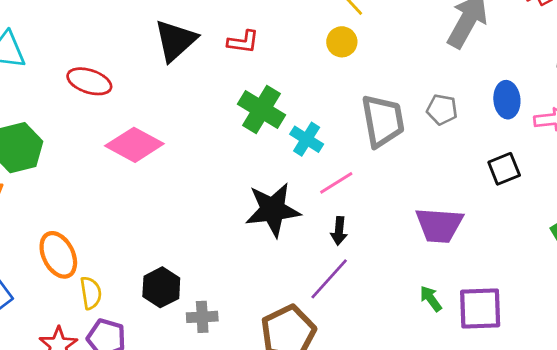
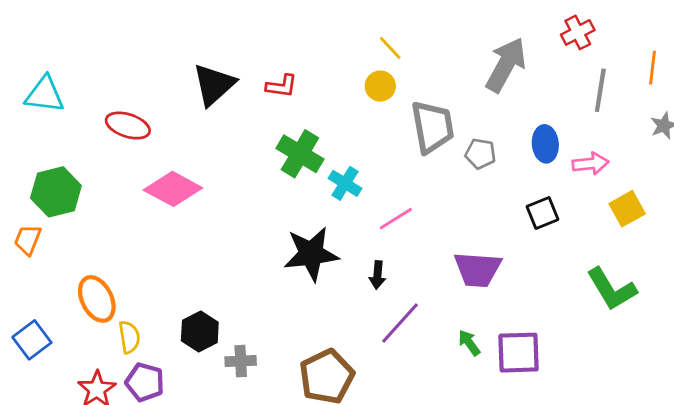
gray trapezoid: (383, 121) -> (432, 127), moved
pink line: (336, 183) -> (396, 219), moved
purple line: (329, 279) -> (400, 323), moved

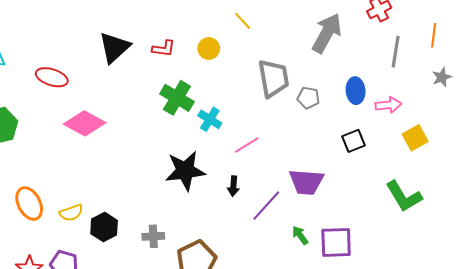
yellow circle: (380, 86) -> (209, 49), moved
purple line: (400, 323) -> (266, 206), moved
yellow semicircle: (129, 337) -> (71, 213), moved, turned 80
gray cross: (241, 361) -> (153, 236), moved

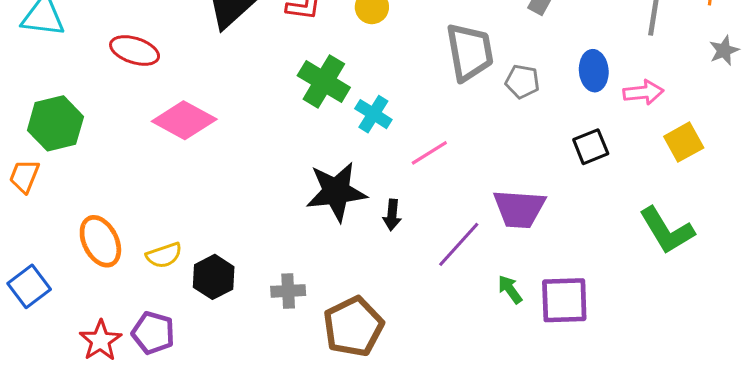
black arrow: (233, 186) -> (392, 215), moved

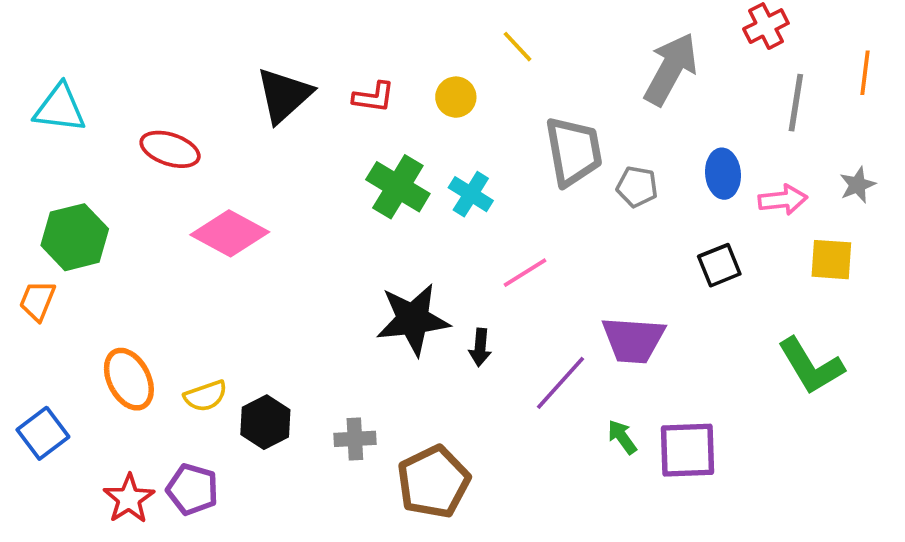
gray star: (724, 50) -> (858, 185), moved
cyan cross: (373, 114) -> (471, 194), moved
yellow square: (684, 142) -> (831, 260), turned 33

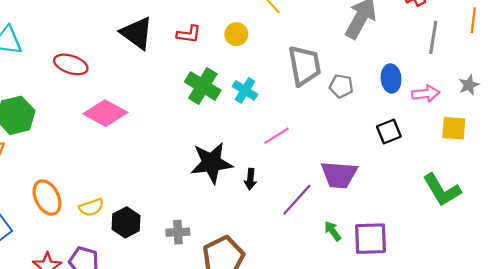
black triangle: (284, 95) -> (137, 33), turned -42

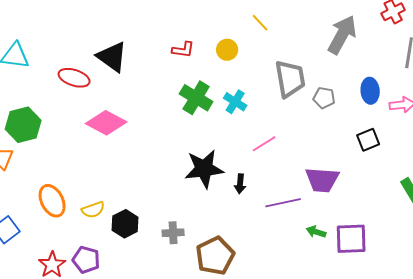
black triangle: (137, 33) -> (112, 57), moved
purple line: (297, 200) -> (283, 203), turned 36
green arrow: (333, 231) -> (316, 232), turned -36

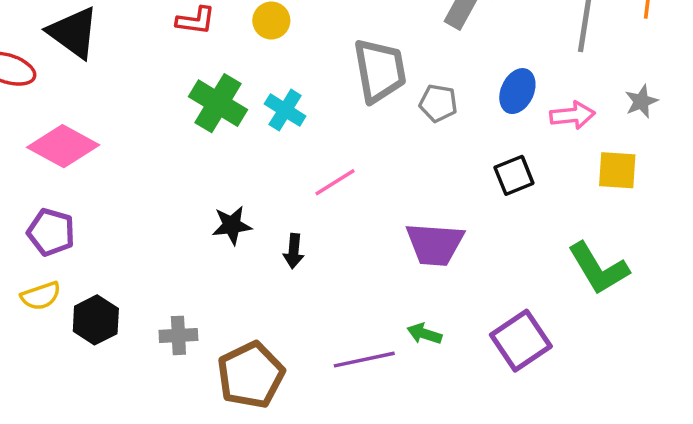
blue ellipse: (370, 91) -> (517, 91), turned 30
black star: (204, 169) -> (232, 225), size x0.6
purple line: (283, 203) -> (364, 360), moved
purple square: (351, 239) -> (521, 341), moved, turned -32
purple pentagon: (86, 260) -> (51, 232), moved

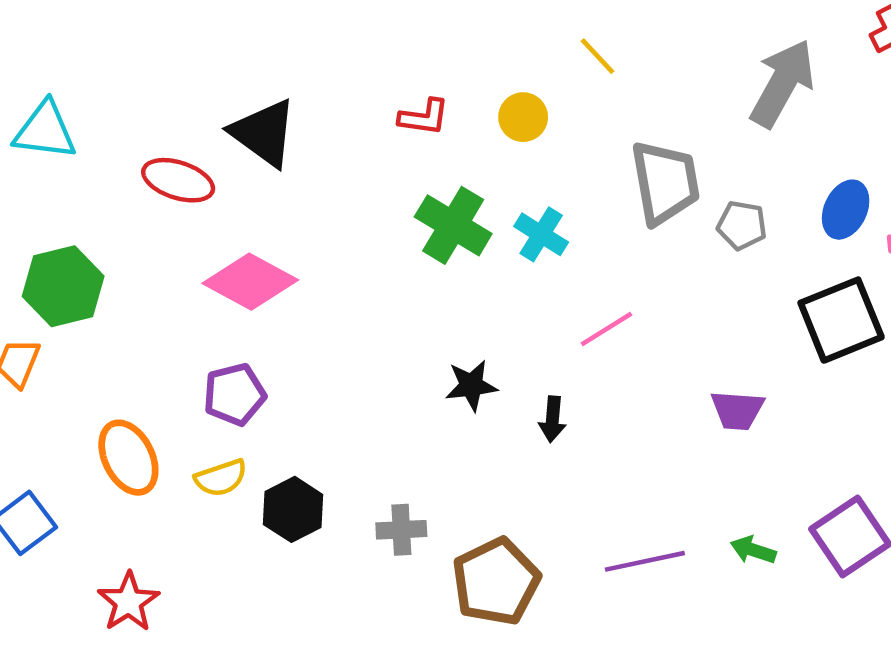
black square: (514, 175) -> (841, 320), size x1.6
purple pentagon: (51, 232) -> (234, 394), turned -30
purple trapezoid: (435, 244) -> (737, 410), size x0.7
green arrow: (424, 334) -> (753, 550), moved

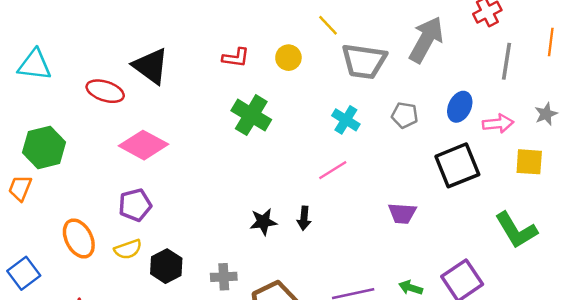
gray trapezoid: (665, 182) -> (364, 61), moved, turned 108
cyan cross: (541, 234) -> (346, 120), moved
black star: (471, 385) -> (263, 222), moved

